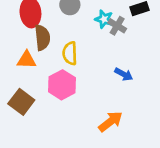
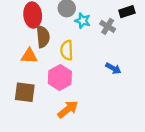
cyan star: (104, 19) -> (83, 21), moved
brown square: (21, 102) -> (25, 92), turned -30
orange arrow: (111, 122) -> (68, 109), moved

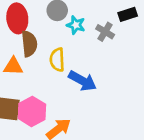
blue arrow: (113, 68) -> (82, 81), moved, size x1.5
pink hexagon: (60, 77) -> (32, 111), moved

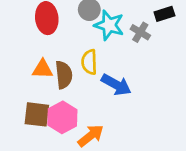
cyan star: (76, 25) -> (109, 25), size x1.5
brown semicircle: (29, 44) -> (64, 75), moved

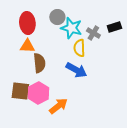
black rectangle: (164, 14) -> (114, 27), moved
yellow semicircle: (89, 62) -> (79, 48), moved
orange triangle: (43, 69) -> (27, 46), moved

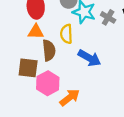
yellow semicircle: (79, 48) -> (66, 34), moved
brown square: (20, 91) -> (28, 68), moved

